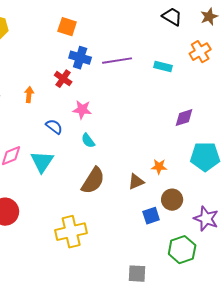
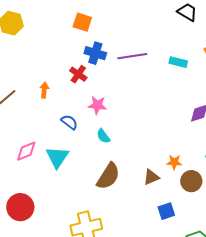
brown circle: (172, 200) -> (191, 181), moved

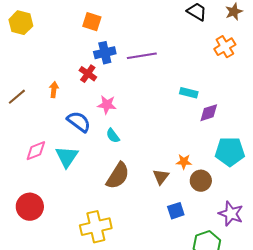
blue cross: (95, 53) -> (105, 53), turned -30
cyan rectangle: (178, 62) -> (189, 93), moved
blue semicircle: (69, 122) -> (79, 122), size x1.4
brown triangle: (151, 177) -> (161, 177), turned -30

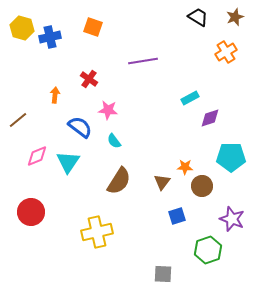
blue cross: (105, 53) -> (50, 37), moved
cyan rectangle: (189, 93) -> (190, 98), turned -42
brown line: (17, 97) -> (18, 120), moved

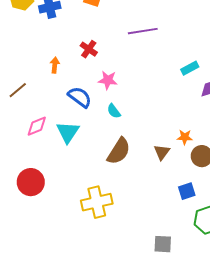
blue square: (177, 216) -> (187, 191), moved

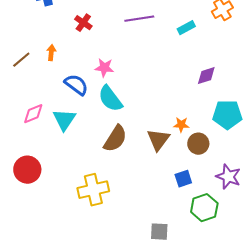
red cross: (89, 49) -> (83, 23), moved
cyan rectangle: (190, 68) -> (186, 28), moved
brown line: (18, 90) -> (21, 60), moved
cyan semicircle: (114, 111) -> (110, 99), size x1.8
brown triangle: (162, 152) -> (158, 140), size x1.4

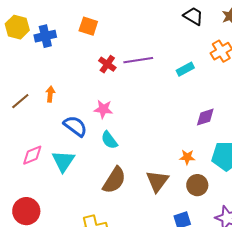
red cross: (83, 23) -> (107, 64), moved
cyan semicircle: (110, 99) -> (109, 140), size x0.7
orange star: (181, 125) -> (187, 157), moved

